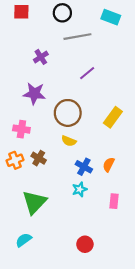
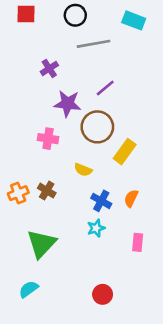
purple star: (34, 94) -> (68, 104), moved
brown circle: (68, 113) -> (97, 127), moved
yellow rectangle: (113, 117) -> (125, 152), moved
pink cross: (21, 129) -> (48, 139), moved

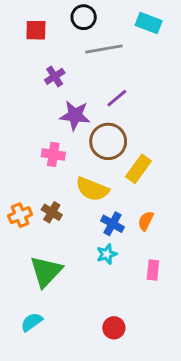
red square: (26, 14) -> (36, 30), moved
yellow semicircle: (83, 170) -> (92, 189), size x1.6

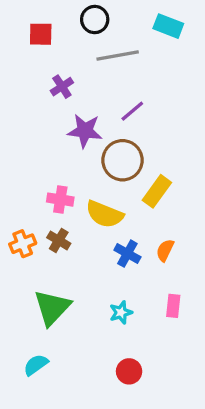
pink cross: (53, 154) -> (60, 200), moved
cyan star: (107, 254) -> (121, 312), moved

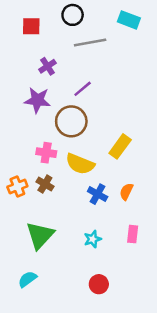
purple line: (132, 111) -> (83, 89), moved
purple star: (85, 131) -> (37, 100), moved
brown circle: (122, 160) -> (71, 121), moved

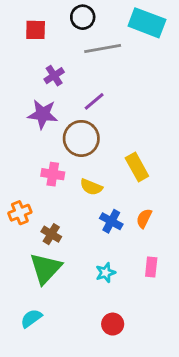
cyan rectangle: (129, 20) -> (147, 23), size x1.4
yellow rectangle: (120, 146) -> (137, 167), turned -65
yellow semicircle: (80, 164) -> (91, 187), size x0.7
brown cross: (45, 184) -> (51, 234), moved

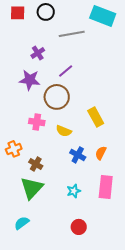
black circle: (83, 17) -> (46, 12), moved
red square: (36, 30) -> (18, 13), moved
pink rectangle: (151, 267) -> (106, 187), size x1.6

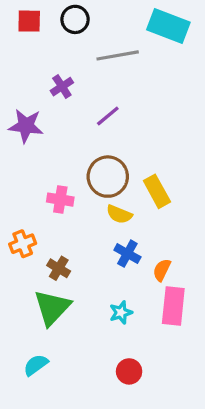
purple star: (30, 80) -> (26, 126), moved
brown circle: (57, 97) -> (108, 177), moved
yellow semicircle: (64, 131) -> (119, 214), moved
orange semicircle: (101, 153) -> (162, 270), moved

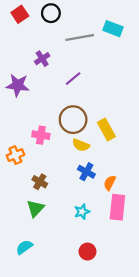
red square: (29, 21) -> (20, 14), turned -35
cyan rectangle: (168, 26) -> (113, 29), moved, size x0.7
orange cross: (23, 244) -> (15, 155), moved
green triangle: (52, 308) -> (35, 208), size x0.7

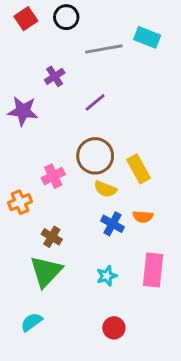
pink cross: (41, 135) -> (53, 176), turned -35
orange semicircle: (110, 183) -> (143, 217), moved, turned -112
green triangle: (35, 208) -> (46, 271), size x1.4

